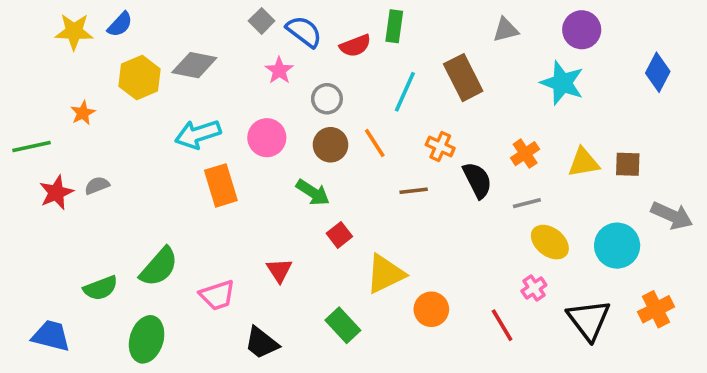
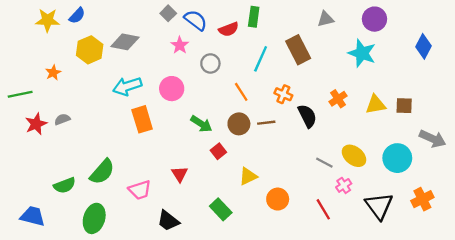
brown circle: (331, 145) -> (239, 124), moved
gray line: (527, 203) -> (324, 163), moved, turned 42
yellow triangle: (385, 274) -> (248, 176), size x0.7

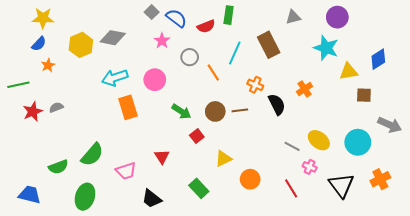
blue semicircle: (77, 16) -> (39, 44), moved
blue diamond: (423, 46) -> (378, 59), moved, turned 30
orange line: (241, 92) -> (213, 73), moved
yellow triangle: (376, 105) -> (349, 71), moved
pink cross: (344, 185) -> (310, 167), turned -32

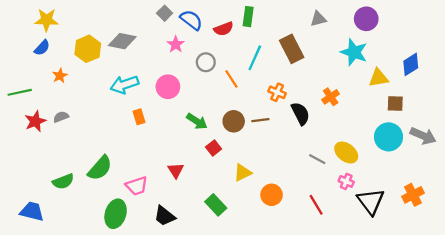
orange star: (48, 65) -> (60, 76), moved
orange rectangle: (128, 107) -> (139, 117), size x0.6
cyan circle: (358, 142) -> (389, 137), moved
pink cross: (310, 167) -> (346, 181), moved
green ellipse: (85, 197) -> (116, 214), moved

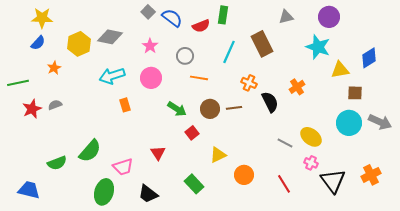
pink star: (176, 44) -> (150, 46), moved
orange line: (231, 79) -> (199, 78), moved, turned -48

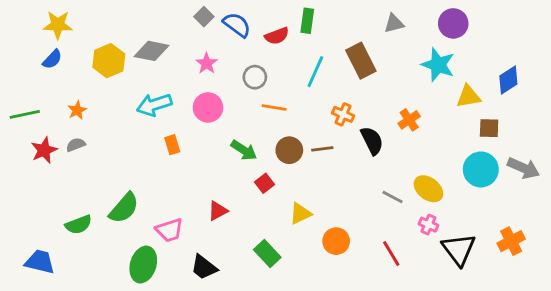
orange star: (54, 68) -> (77, 110), moved
red triangle: (158, 153) -> (218, 211), turned 35

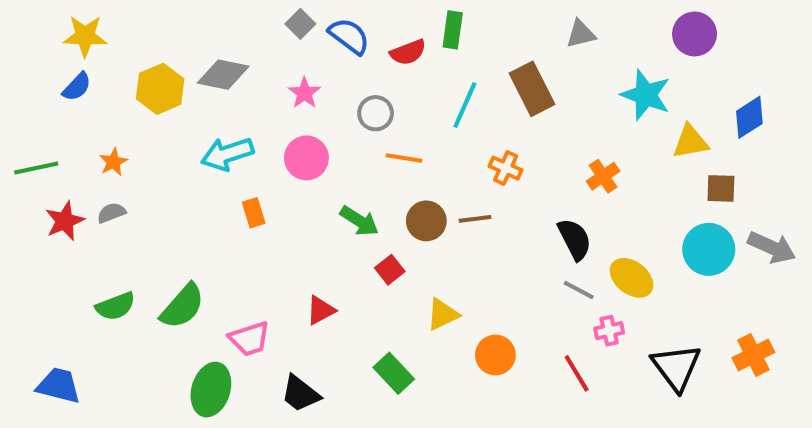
purple circle: (453, 23) -> (695, 34), moved
black semicircle: (372, 141) -> (575, 239), moved
green semicircle: (78, 225) -> (115, 306), moved
pink cross: (428, 225) -> (609, 331), moved, turned -36

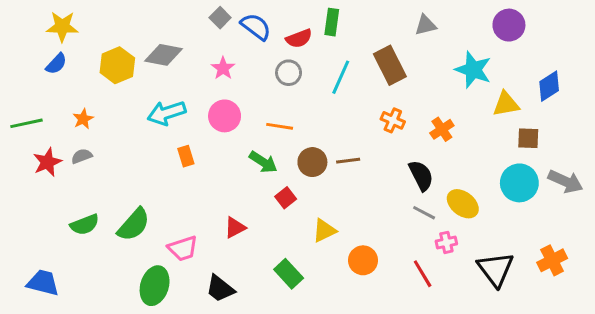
gray circle: (376, 113) -> (289, 73), moved
orange line: (404, 158) -> (280, 126), moved
orange cross: (506, 168) -> (393, 120), moved

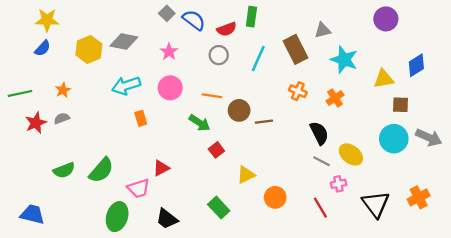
gray triangle: (426, 25) -> (323, 30), moved
cyan star: (473, 70) -> (344, 60), moved
brown circle: (312, 162) -> (239, 110), moved
red triangle: (235, 228) -> (161, 168), moved

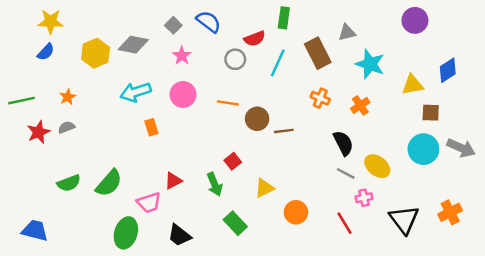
gray square: (167, 13) -> (173, 25), moved
green rectangle: (251, 17) -> (284, 18), moved
red semicircle: (227, 29) -> (255, 39), moved
green arrow: (200, 123) -> (215, 184), moved, turned 35

